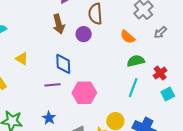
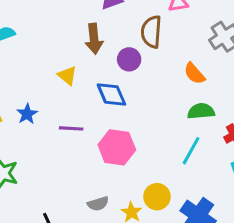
yellow triangle: (22, 59) -> (67, 75), moved
blue diamond: (63, 64) -> (111, 94), moved, turned -30
blue star: (49, 118) -> (27, 114), moved

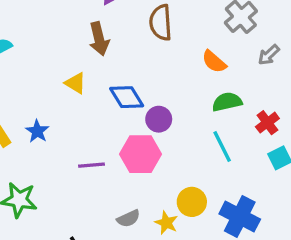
purple circle: (129, 59) -> (159, 119), moved
purple line: (71, 128) -> (91, 165), moved
cyan line: (191, 151) -> (222, 147), turned -48

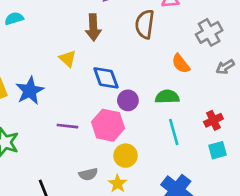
green semicircle: (227, 102) -> (167, 97), moved
blue star: (37, 131) -> (30, 91), size x1.5
yellow circle: (192, 202) -> (125, 156), moved

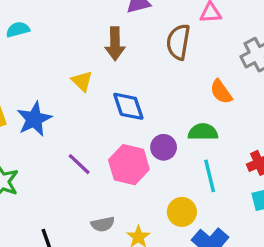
purple circle: (128, 100) -> (164, 147), moved
purple line: (67, 126) -> (79, 164), turned 35
yellow circle: (125, 156) -> (182, 212), moved

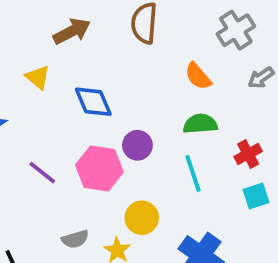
brown arrow: (115, 44) -> (72, 31), turned -112
green semicircle: (203, 132) -> (200, 124), moved
yellow circle: (182, 212) -> (142, 218), moved

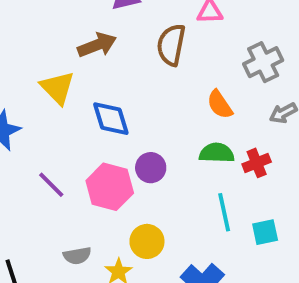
yellow triangle: (38, 77) -> (57, 88), size x1.4
red cross: (248, 154) -> (257, 163), moved
cyan line: (193, 173) -> (224, 212), moved

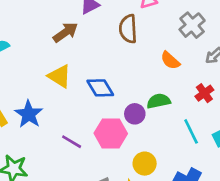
brown arrow: (97, 45) -> (65, 32), moved
green semicircle: (217, 153) -> (159, 101), moved

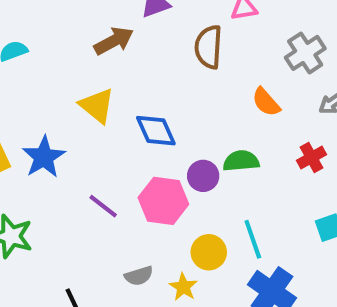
cyan line: (191, 131) -> (253, 239), moved

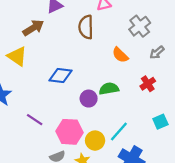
yellow triangle: (97, 106) -> (17, 56), moved
blue diamond: (156, 131) -> (61, 76), turned -55
pink hexagon: (163, 201) -> (69, 132), moved
cyan line: (253, 239) -> (119, 131), turned 65

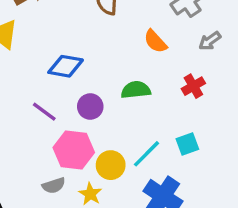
purple circle: (89, 99) -> (90, 107), moved
purple line: (35, 120) -> (44, 112), moved
cyan square: (160, 122) -> (187, 144), moved

